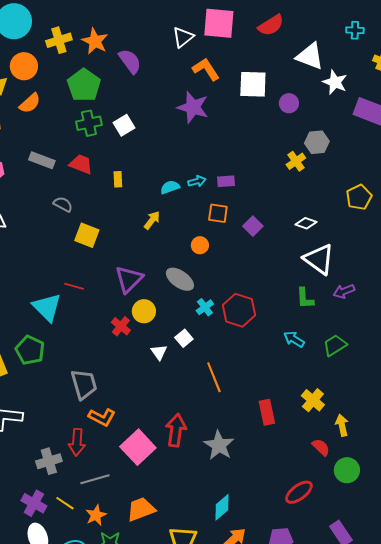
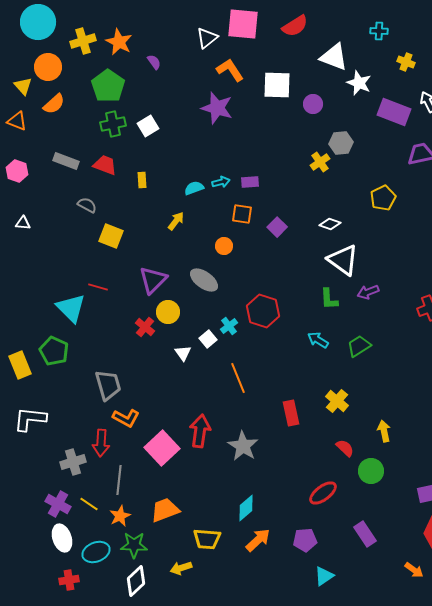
purple semicircle: (130, 61) -> (154, 62), size x0.6
cyan cross: (205, 307) -> (229, 326), moved
yellow arrow: (342, 425) -> (384, 431), moved
gray line: (95, 479) -> (119, 480), turned -68

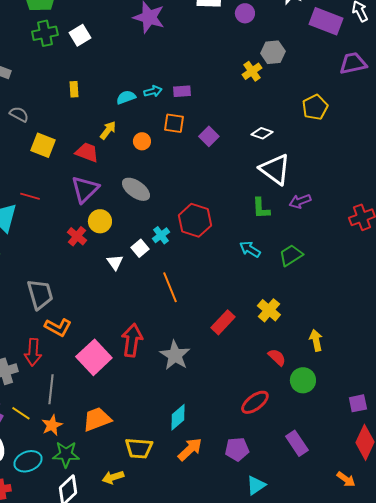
red trapezoid: (105, 165) -> (87, 152), moved
orange circle: (224, 246) -> (142, 141), moved
red rectangle: (291, 413) -> (223, 322), turned 55

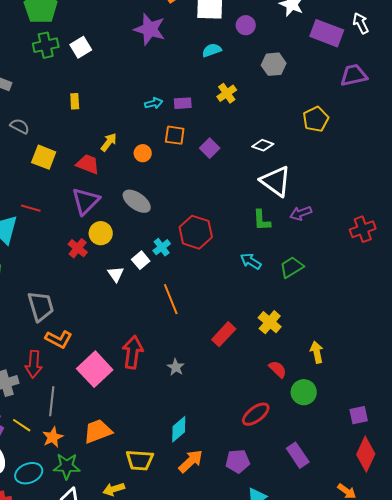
yellow cross: (252, 71) -> (227, 93), moved
cyan semicircle: (126, 97) -> (212, 50), moved
gray star: (175, 355) -> (176, 367), size x0.6

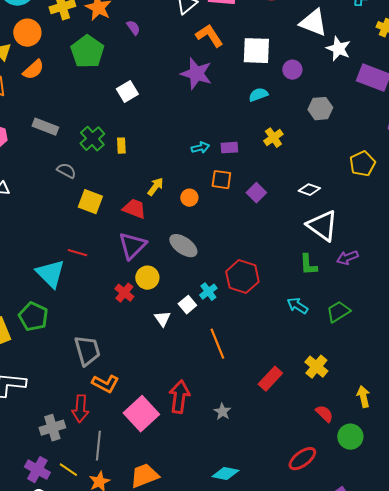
green cross: (46, 45) -> (92, 139), moved, turned -30
cyan diamond: (179, 429) -> (225, 474), turned 52

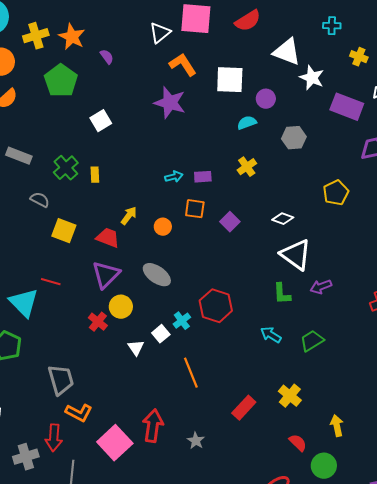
cyan semicircle: (258, 95) -> (247, 123), moved

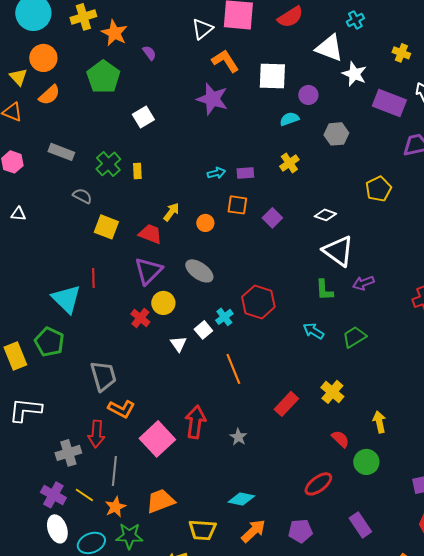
cyan cross: (332, 26) -> (355, 20), moved, turned -30
yellow cross: (36, 36) -> (83, 17), moved
red line: (51, 282) -> (93, 278), turned 72

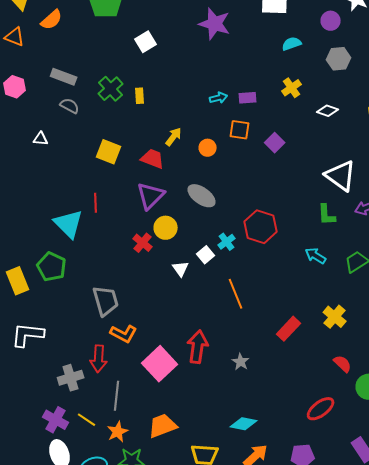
purple circle: (308, 95) -> (331, 21), moved
gray semicircle: (82, 196) -> (70, 106), moved
white triangle: (18, 214) -> (41, 139), moved
white diamond: (325, 215) -> (328, 111), moved

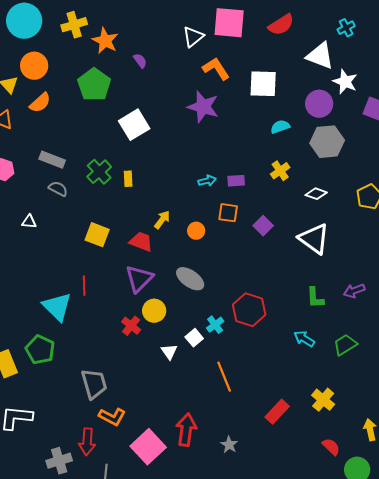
purple circle: (331, 21) -> (319, 104), size x1.4
white square: (146, 42) -> (134, 125), size x1.4
gray hexagon: (339, 59) -> (327, 142), size x1.4
white triangle: (341, 176) -> (314, 239), moved

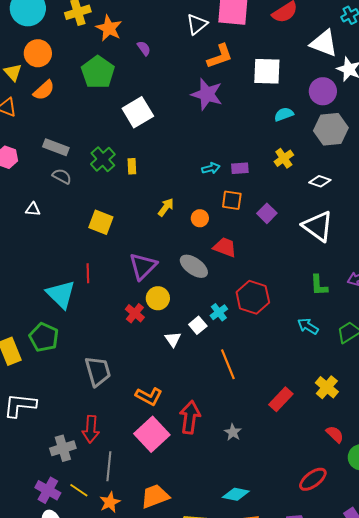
orange L-shape: (216, 69) -> (220, 56), turned 104
red trapezoid: (141, 242) -> (225, 247), moved
orange L-shape: (112, 417) -> (149, 396), moved

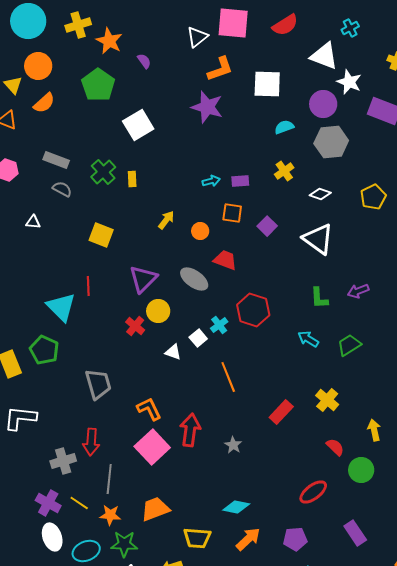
white triangle: (173, 339) -> (173, 352), turned -36
orange L-shape: (149, 396) -> (149, 409), turned -144
orange star: (110, 502) -> (110, 515), turned 30

